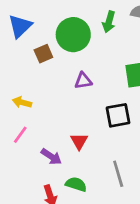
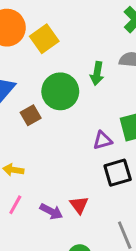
purple triangle: (83, 81) -> (102, 140), moved
purple arrow: (51, 157) -> (51, 211), moved

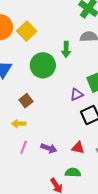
brown square: (31, 115) -> (26, 101), moved
red triangle: (79, 205) -> (78, 148), moved, turned -32

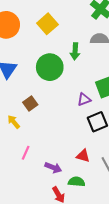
yellow square: (27, 31) -> (47, 24), moved
yellow arrow: (19, 124) -> (14, 122), moved, turned 48
purple arrow: (49, 148) -> (53, 168), moved

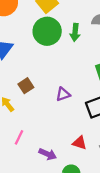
green circle: (50, 67) -> (47, 31), moved
purple triangle: (84, 99) -> (63, 94), moved

